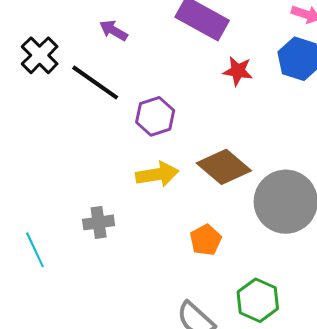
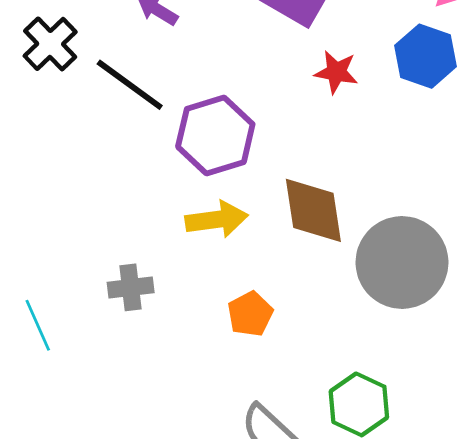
purple hexagon: (155, 116) -> (215, 135), size x1.4
brown diamond: (224, 167) -> (313, 210), turned 40
orange pentagon: (206, 240) -> (250, 314), moved

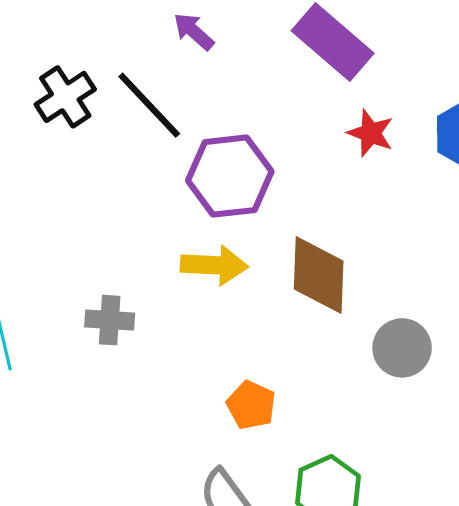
black cross: (50, 44) -> (65, 97), moved
gray circle: (402, 262) -> (402, 348), size x0.6
orange pentagon: (250, 314) -> (251, 405), moved, turned -30

